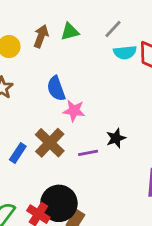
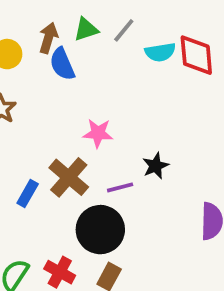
gray line: (113, 29) -> (124, 30), moved
blue semicircle: (56, 88) -> (62, 64), moved
black circle: (59, 203) -> (100, 230), moved

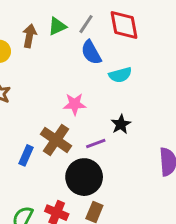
cyan semicircle: (160, 52) -> (120, 75), moved
red diamond: (196, 55) -> (124, 25), moved
blue semicircle: (62, 64) -> (91, 52), moved

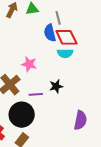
gray line: (86, 24) -> (58, 18), moved, turned -64
red diamond: (124, 25) -> (66, 37), moved, turned -30

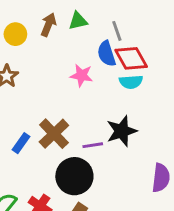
pink star: (29, 64) -> (82, 75), moved
black star: (56, 86) -> (122, 131), size x1.5

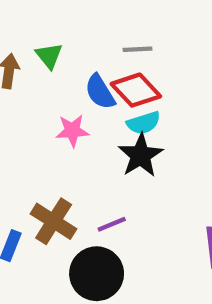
green triangle: (78, 21) -> (49, 56), turned -42
gray line: (117, 31) -> (138, 49), moved, turned -60
black star: (122, 131) -> (141, 155), moved

